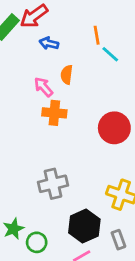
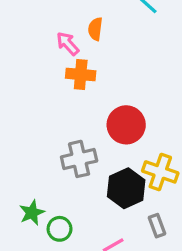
red circle: (114, 128) -> (126, 125), moved
black hexagon: (84, 226) -> (126, 188), moved

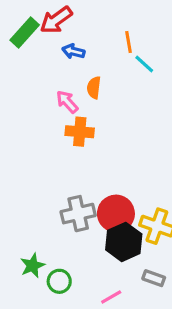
red circle: (126, 125) -> (116, 214), moved
gray rectangle: (157, 226) -> (154, 278), turned -50

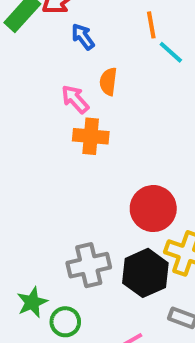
blue arrow: (73, 51) -> (83, 37), turned 40
gray cross: (78, 214) -> (89, 265), moved
red circle: (116, 214) -> (153, 209), moved

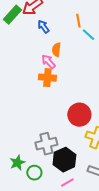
pink arrow: (75, 99) -> (48, 62), moved
black hexagon: (145, 273) -> (64, 160), moved

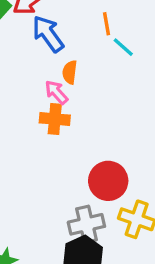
blue arrow: (43, 27) -> (48, 34), size x1.6
gray cross: (46, 144) -> (86, 224), moved

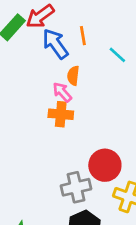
orange line: (107, 24) -> (83, 36), moved
gray cross: (86, 224) -> (76, 187), moved

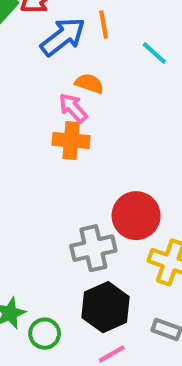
blue arrow: (55, 44) -> (63, 37), turned 88
orange semicircle: (73, 76) -> (89, 84), turned 102

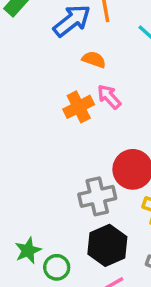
pink arrow: (73, 108) -> (109, 97), moved
orange cross: (71, 140) -> (79, 107), turned -32

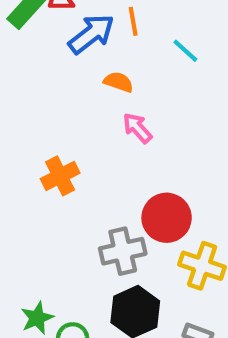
orange cross: (79, 107) -> (60, 176), moved

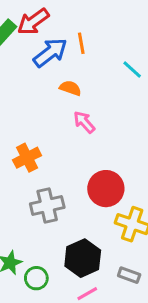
cyan line: (185, 51) -> (132, 70), moved
gray cross: (123, 251) -> (47, 206), moved

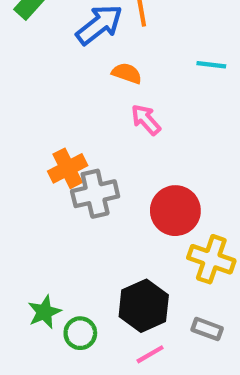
cyan line: (132, 70) -> (211, 65), moved, turned -35
gray cross: (47, 206) -> (95, 194), moved

